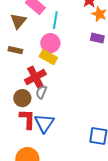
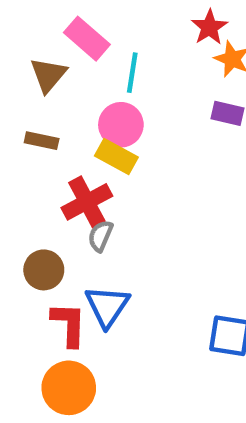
brown circle: (22, 98) -> (44, 270), moved
red L-shape: (27, 119) -> (69, 324), moved

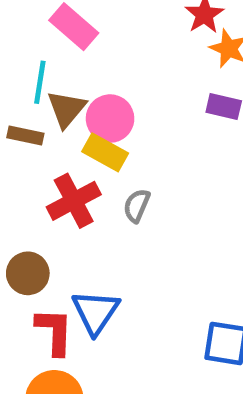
cyan line: (132, 73) -> (40, 82), moved
brown triangle: (48, 75) -> (66, 109), moved
gray semicircle: (101, 236) -> (137, 206), moved

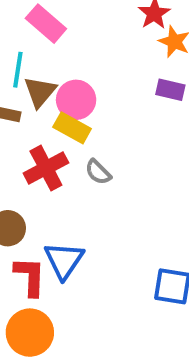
gray semicircle: (137, 206) -> (98, 172), turned -68

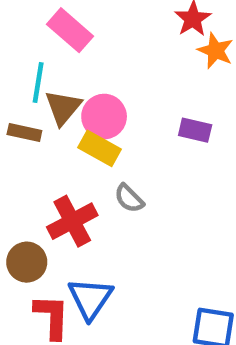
purple rectangle: (170, 90) -> (195, 130), moved
red cross: (46, 168) -> (72, 221), moved

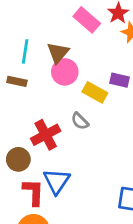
pink rectangle: (70, 30) -> (87, 20), moved
brown triangle: (63, 107) -> (58, 53), moved
yellow rectangle: (100, 148) -> (95, 92), moved

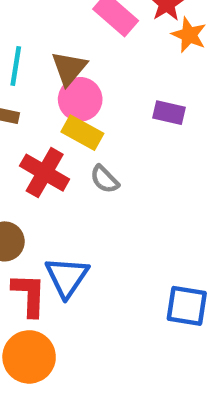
yellow rectangle: (95, 92) -> (82, 133), moved
red cross: (46, 135) -> (45, 173), moved, turned -32

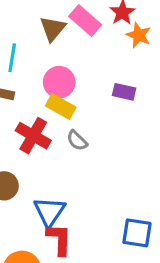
brown triangle: (69, 68) -> (53, 29), moved
red L-shape: (29, 295) -> (59, 239), moved

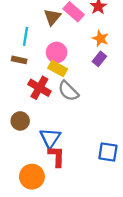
orange star: (139, 35) -> (100, 39), moved
purple rectangle: (124, 92) -> (99, 59), turned -64
gray semicircle: (77, 140) -> (68, 91), size x1.5

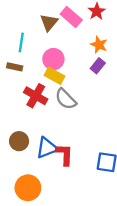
brown circle: (20, 121) -> (19, 141), moved
blue triangle: (50, 138) -> (47, 148), turned 35
red L-shape: (57, 156) -> (65, 154), moved

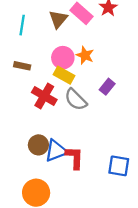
cyan line: (21, 42) -> (22, 25), moved
orange star: (99, 45) -> (85, 55), moved
purple rectangle: (98, 66) -> (107, 87), moved
brown circle: (19, 141) -> (38, 145), moved

